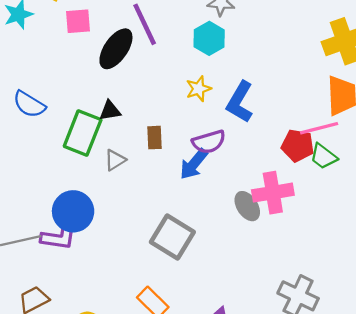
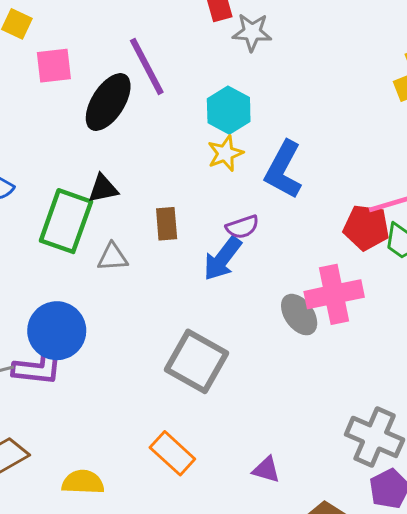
cyan hexagon: (209, 38) -> (229, 110), moved
purple semicircle: (209, 142) -> (242, 227), size x0.7
gray triangle: (115, 160) -> (113, 257), turned 30

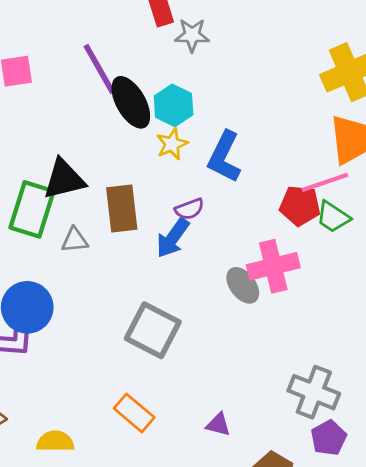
black ellipse: (108, 102) -> (131, 102), moved, turned -60
black triangle: (103, 189) -> (64, 179), size x1.6
brown rectangle: (167, 224) -> (122, 209), size x1.6

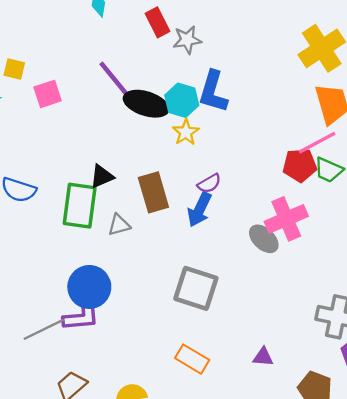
black ellipse: (131, 102) -> (146, 104), turned -33
blue L-shape: (224, 157) -> (213, 92), moved
black triangle: (64, 179) -> (102, 176), size x0.7

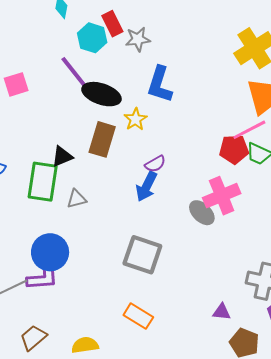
cyan hexagon: (182, 100) -> (92, 38), moved
brown rectangle: (153, 192) -> (102, 139), moved, turned 32
purple triangle: (263, 357) -> (222, 312), moved

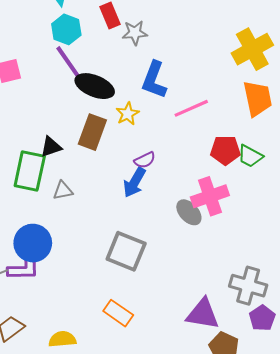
cyan hexagon: (92, 38) -> (66, 29), moved
pink line: (249, 130) -> (191, 108), moved
purple triangle: (222, 312) -> (203, 314), size x1.8

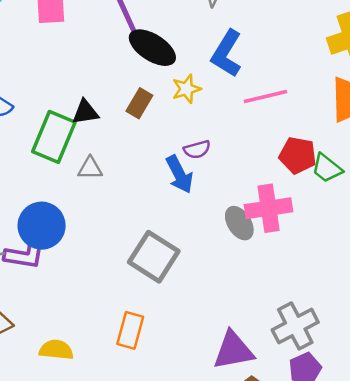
brown rectangle: (92, 132) -> (139, 103), size x0.7
blue arrow: (134, 182) -> (179, 174), turned -68
gray cross: (248, 286) -> (295, 326), turned 36
orange rectangle: (118, 313) -> (130, 330), turned 60
purple triangle: (203, 314) -> (233, 350), turned -30

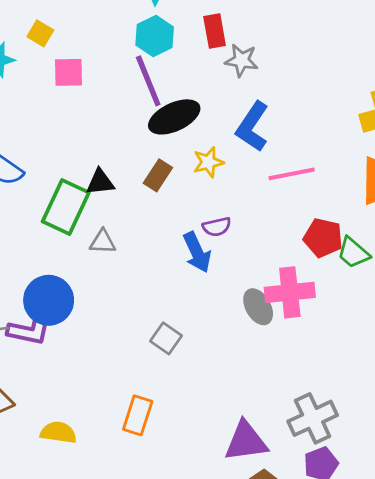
black ellipse: (152, 48) -> (174, 117), turned -60
gray square: (154, 257) -> (166, 338), size x0.6

